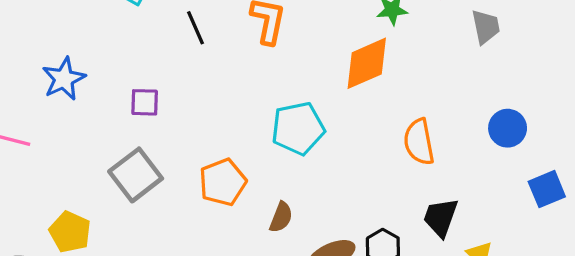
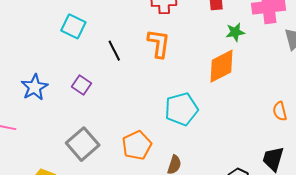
purple square: (145, 102) -> (81, 85), moved, turned 36
orange semicircle: (419, 142) -> (280, 111), moved, size x0.7

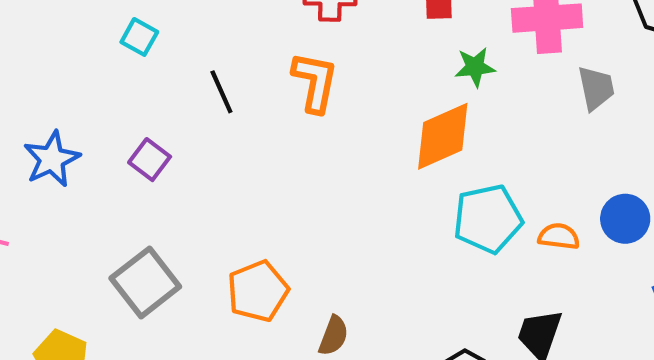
cyan square: (73, 26) -> (139, 37), size x0.7
cyan pentagon: (181, 109) -> (488, 219), moved
orange semicircle: (280, 111) -> (559, 236), turned 108

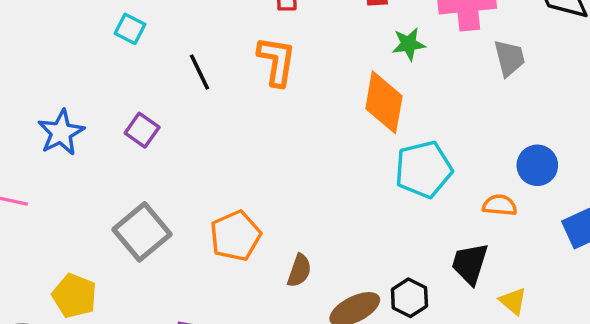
orange diamond: (443, 136) -> (384, 102), turned -54
orange semicircle: (559, 236) -> (500, 205), moved

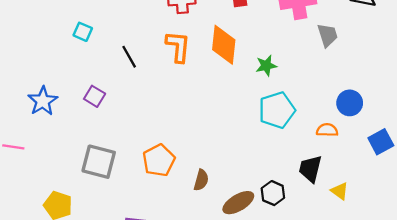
green star: (409, 44) -> (266, 66), moved
orange diamond: (384, 102) -> (224, 45), moved
gray square: (142, 232) -> (99, 162), turned -32

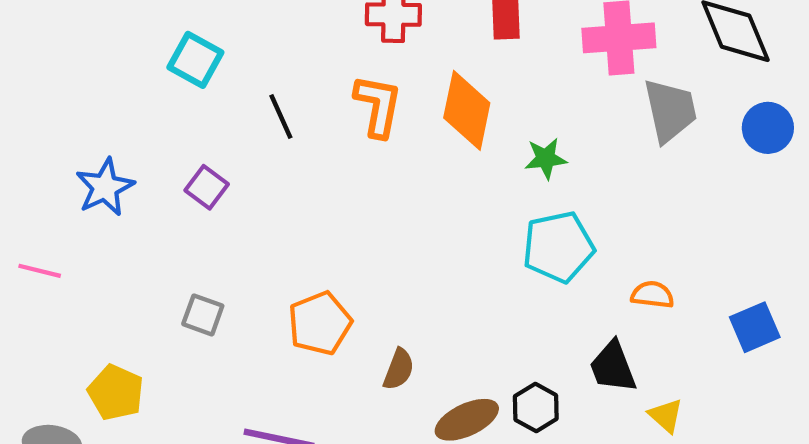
cyan square: (83, 32) -> (195, 60), size x1.4
gray trapezoid: (327, 35) -> (670, 110), size x1.4
blue circle: (350, 103) -> (768, 128), moved
gray square: (99, 162) -> (203, 315), size x0.6
black trapezoid: (310, 169) -> (613, 367), turned -40

